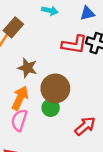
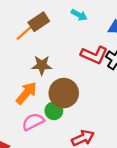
brown star: (27, 68) -> (42, 65), turned -30
pink semicircle: (19, 120) -> (33, 122), moved, turned 30

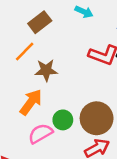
orange line: (25, 32) -> (25, 52), moved
brown circle: (64, 93) -> (97, 118), moved

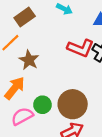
brown star: (46, 70) -> (29, 60), turned 30

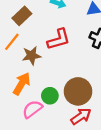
red L-shape: (81, 48) -> (59, 39), moved, turned -30
brown star: (29, 60) -> (31, 56), turned -30

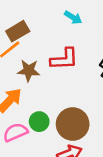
brown rectangle: (22, 16) -> (18, 31), moved

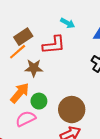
red L-shape: (64, 59) -> (54, 45), moved
green circle: (39, 122) -> (39, 101), moved

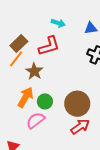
brown star: (34, 68) -> (34, 71), turned -30

